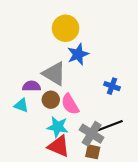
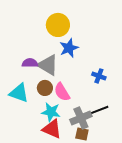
purple semicircle: (31, 86) -> (30, 63), moved
cyan triangle: (21, 105) -> (19, 93), size x1.5
gray cross: (92, 134) -> (81, 118), turned 35

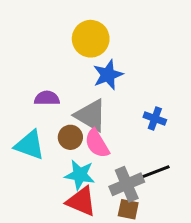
gray triangle: (48, 65) -> (91, 115), moved

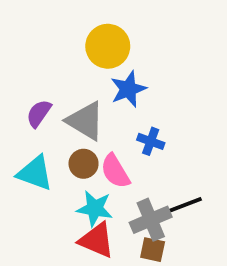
purple semicircle: (47, 98) -> (39, 113), moved, turned -55
gray triangle: (91, 115) -> (85, 121), moved
blue cross: (155, 119) -> (151, 141), moved

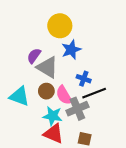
purple semicircle: (39, 113) -> (34, 56), moved
black line: (181, 207) -> (94, 93), moved
gray cross: (151, 220) -> (77, 109), moved

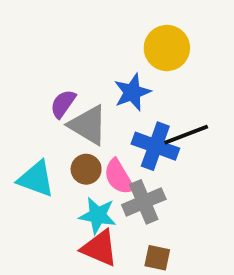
yellow circle: (60, 26) -> (167, 48), moved
blue cross: (84, 79) -> (155, 146), size x1.6
black line: (94, 93) -> (186, 135), moved

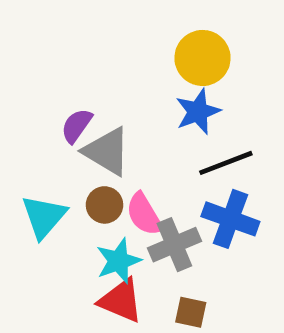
blue star: (132, 92) -> (198, 112), moved
blue cross: (155, 146) -> (230, 219), moved
cyan triangle: (36, 179) -> (44, 217), turned 51
cyan star: (98, 215) -> (119, 261), turned -30

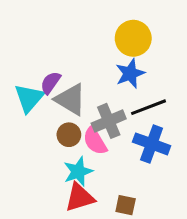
cyan triangle: (44, 217) -> (29, 98), moved
gray cross: (174, 245) -> (109, 121), moved
red triangle: (121, 301) -> (80, 198), turned -40

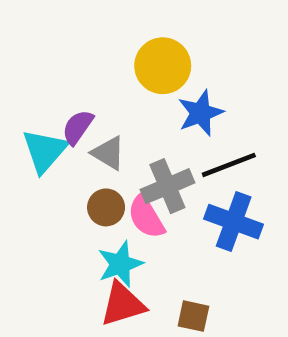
yellow circle: (133, 38) -> (163, 66), moved
gray triangle: (70, 100) -> (108, 153), size x0.7

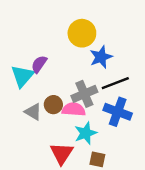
gray triangle: (108, 153) -> (33, 112), moved
pink semicircle: (146, 217) -> (74, 109), turned 125
cyan star: (120, 264) -> (86, 133), moved
red triangle: (123, 304) -> (62, 153), turned -40

